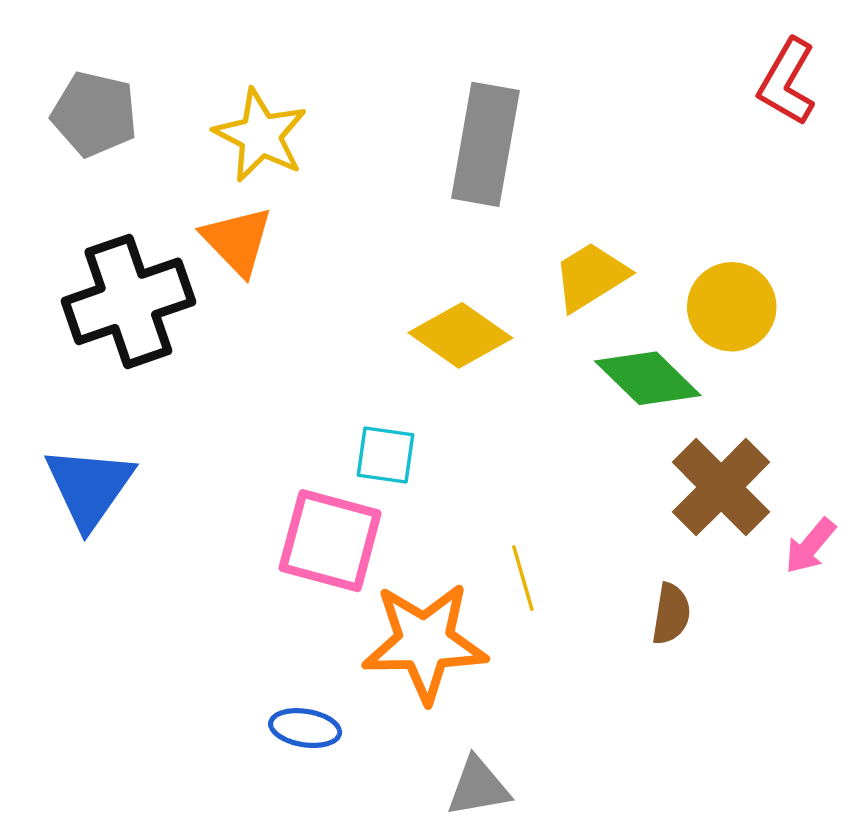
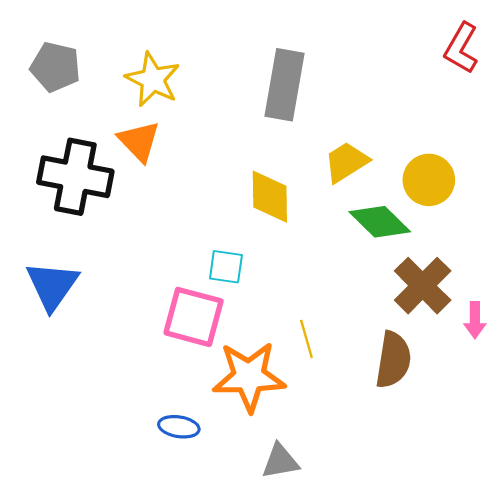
black cross: (128, 301) -> (75, 177), turned 30
yellow diamond: (460, 335) -> (270, 197), turned 54
pink arrow: (810, 546) -> (475, 320), turned -40
brown semicircle: (671, 614) -> (393, 360), size x1.6

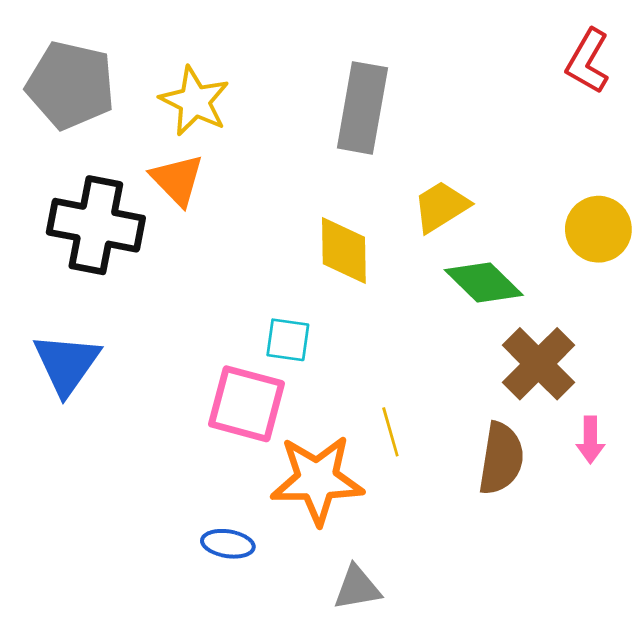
gray pentagon: (55, 67) -> (71, 85), size x1.4
yellow circle: (429, 180) -> (598, 229), moved
pink arrow: (475, 320) -> (590, 440), moved

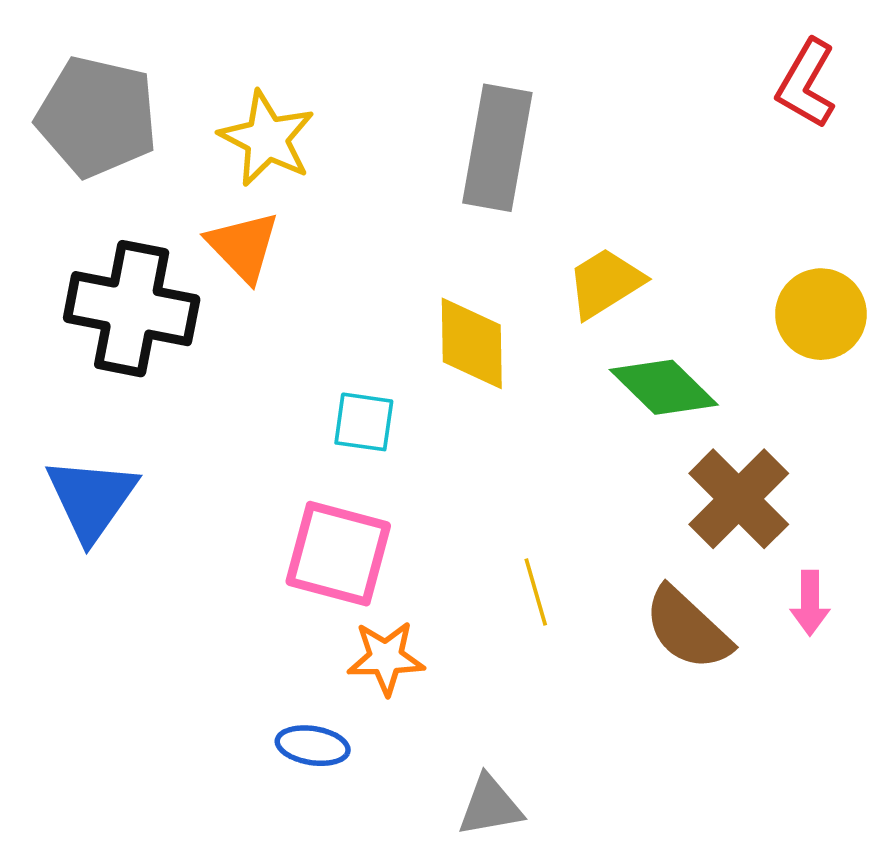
cyan square: (288, 340) -> (364, 422), moved
brown semicircle: (501, 458) -> (687, 629), turned 124
orange star: (317, 480) -> (386, 658), moved, size x0.6

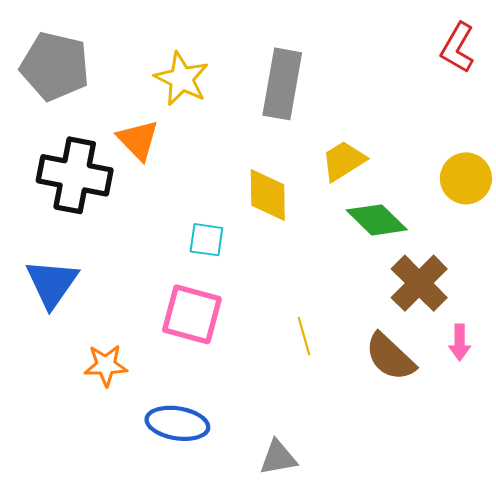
yellow star: (267, 139) -> (182, 79), moved
orange star: (386, 658) -> (106, 365), moved
blue ellipse: (313, 746) -> (177, 423), size x1.5

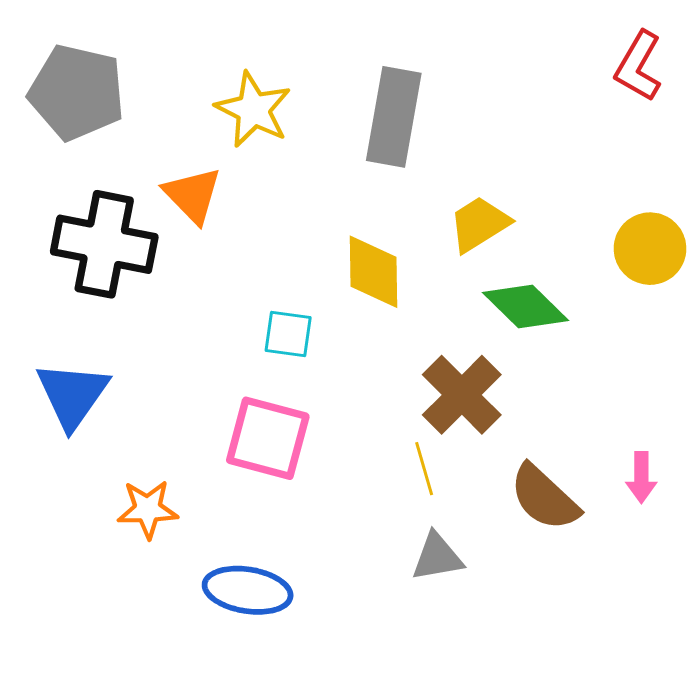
brown cross: (419, 283) -> (462, 395), moved
gray triangle: (278, 458) -> (437, 557), moved

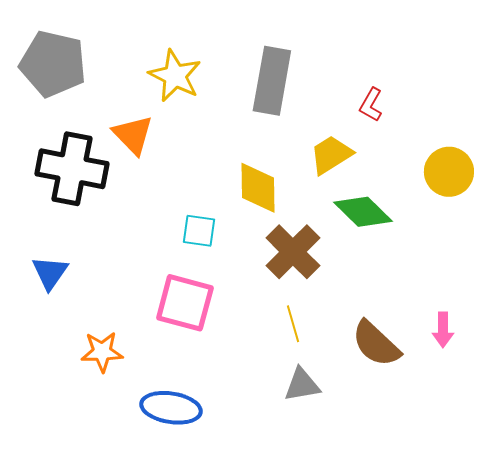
red L-shape: (638, 66) -> (371, 105), moved, size x0.7
blue triangle: (72, 395) -> (50, 273), size x0.7
brown cross: (462, 395) -> (293, 252), moved

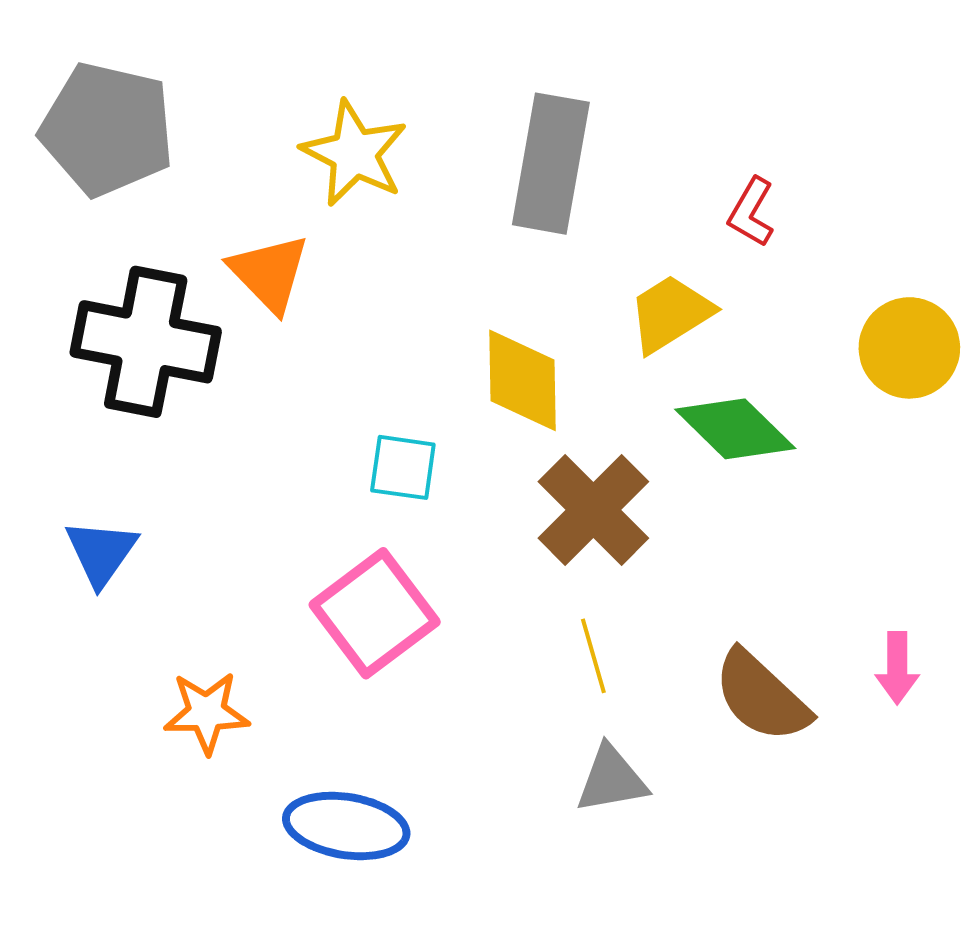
pink square: (185, 303) -> (375, 613), turned 38

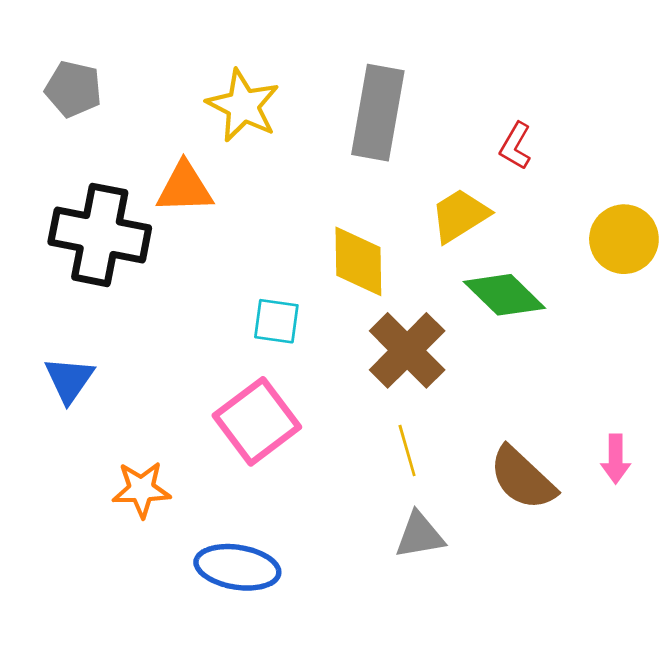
gray pentagon: (107, 129) -> (73, 89), size x0.6
orange triangle: (269, 273) -> (185, 188), turned -48

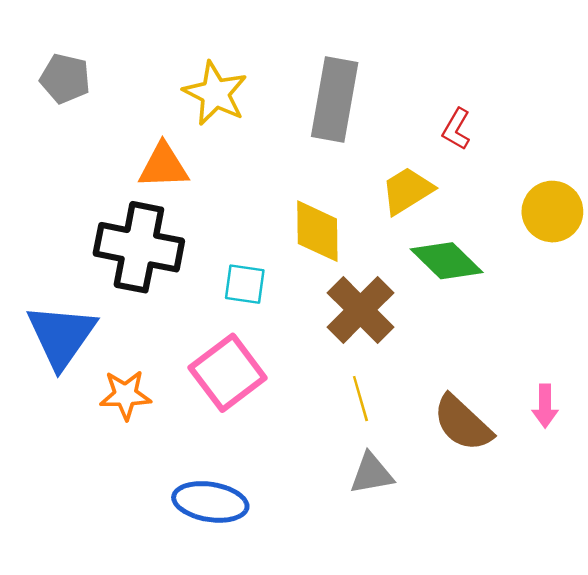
black cross: (100, 235) -> (139, 247), moved
blue triangle: (69, 380) -> (61, 336), size x1.6
orange star: (141, 489) -> (125, 395), moved

